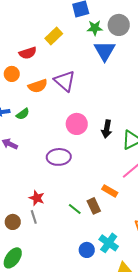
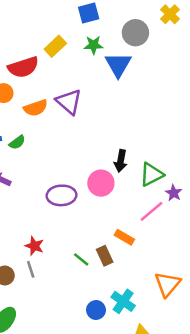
green star: (95, 28) -> (94, 45), moved
red semicircle: (28, 53) -> (23, 67), size x1.4
pink circle: (77, 124) -> (101, 183), moved

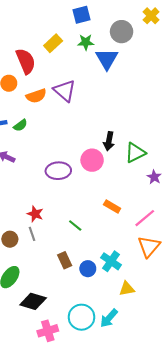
red semicircle: (23, 67) -> (26, 61), turned -95
purple star: (174, 193) -> (154, 177), moved
pink line: (151, 211) -> (145, 218), moved
brown rectangle: (105, 256) -> (65, 260), moved

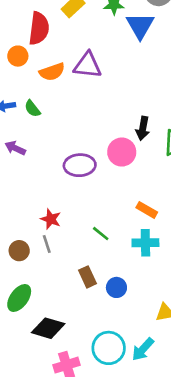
red semicircle: (26, 61) -> (39, 28), turned 30
purple triangle: (65, 91) -> (88, 65), turned -35
green semicircle: (20, 125) -> (32, 109), turned 88
cyan cross: (111, 261) -> (145, 243), moved, turned -36

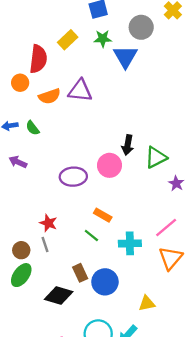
orange rectangle: (147, 210) -> (103, 215), moved
blue circle: (116, 287) -> (105, 282), size x1.5
green ellipse: (19, 298) -> (21, 275), moved
black diamond: (48, 328) -> (59, 295), moved

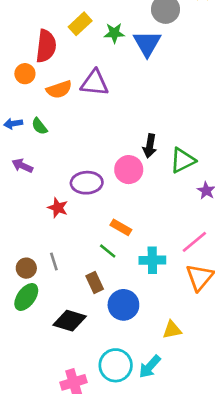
green star: (103, 39) -> (114, 33), moved
red star: (48, 223) -> (58, 208), moved
brown rectangle: (80, 273) -> (95, 283), moved

